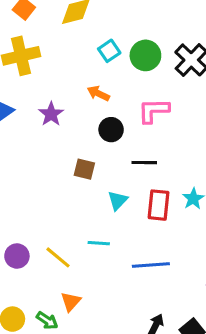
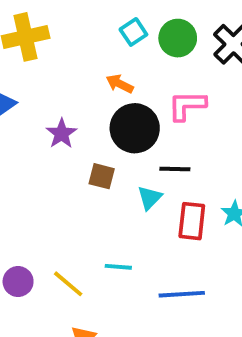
purple star: (51, 114) -> (61, 134), moved
black circle: (111, 130) -> (135, 128), size x1.6
cyan triangle: (118, 201) -> (150, 198), moved

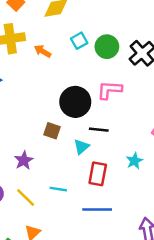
orange arrow: (120, 84) -> (43, 51), moved
purple star: (61, 134) -> (24, 160), moved
red rectangle: (192, 221) -> (98, 174), moved

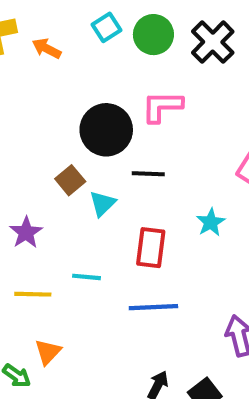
brown square: (52, 131) -> (70, 180), turned 35
cyan triangle: (81, 147) -> (103, 203), moved
yellow line: (26, 197) -> (33, 294), turned -40

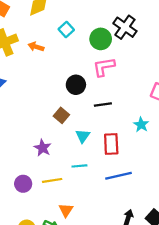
green circle: (153, 35) -> (101, 39), moved
black circle: (106, 130) -> (76, 85), size x0.7
cyan triangle: (103, 203) -> (83, 136), moved

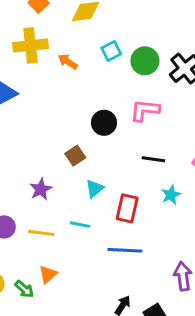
green circle: (101, 39) -> (145, 61), moved
black line: (103, 104) -> (153, 159), moved

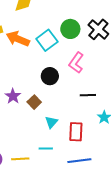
cyan square: (111, 51) -> (47, 40), moved, size x1.5
orange arrow: (68, 62) -> (18, 39), size x1.6
pink L-shape: (145, 110) -> (76, 63), turned -50
purple star: (41, 189) -> (13, 96), moved

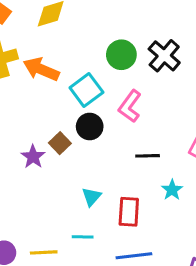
cyan square: (47, 40) -> (86, 90), moved
brown square: (34, 102) -> (60, 143), moved

